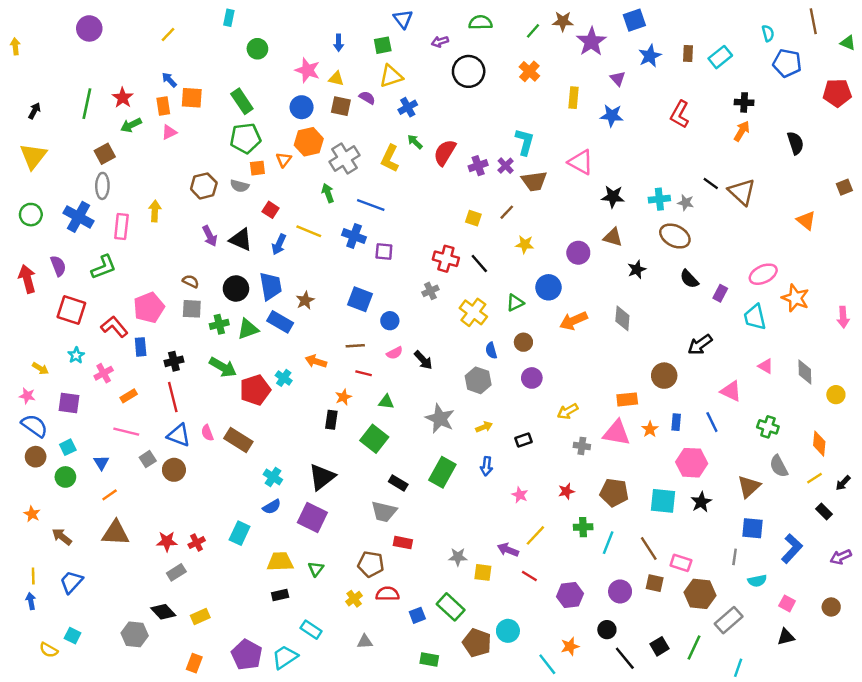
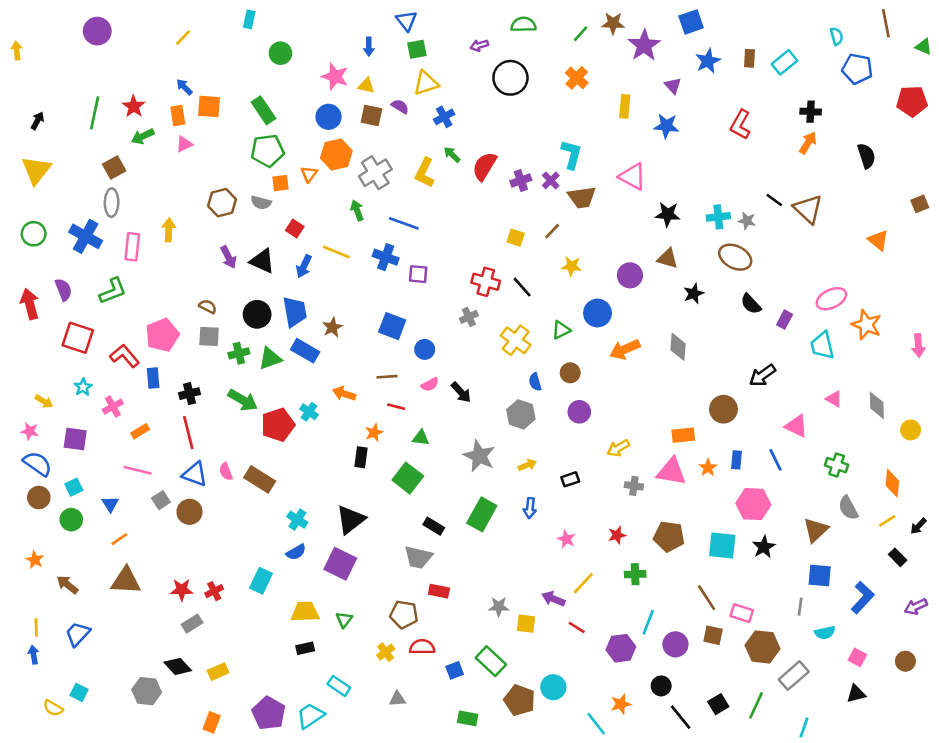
blue triangle: (403, 19) -> (406, 21), moved
cyan line: (608, 543) -> (648, 622), moved

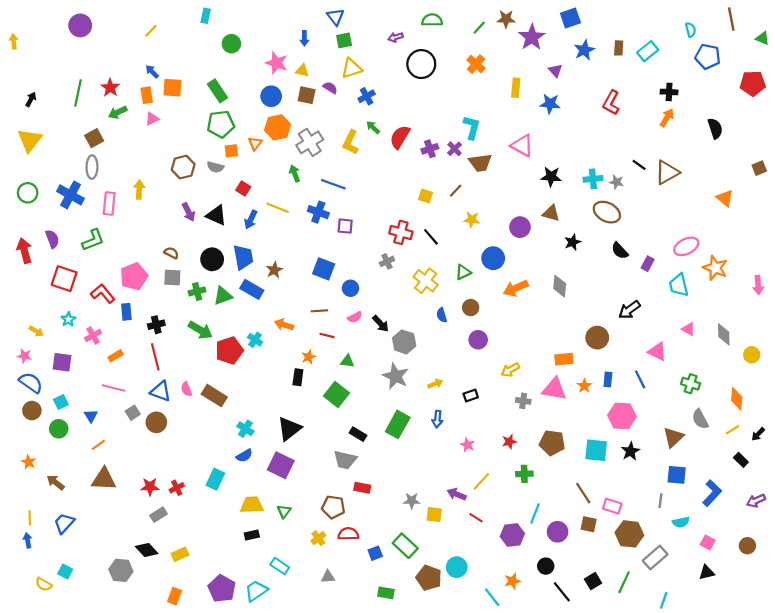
brown triangle: (808, 209) -> (667, 172), turned 48
gray hexagon: (521, 414) -> (404, 342), moved

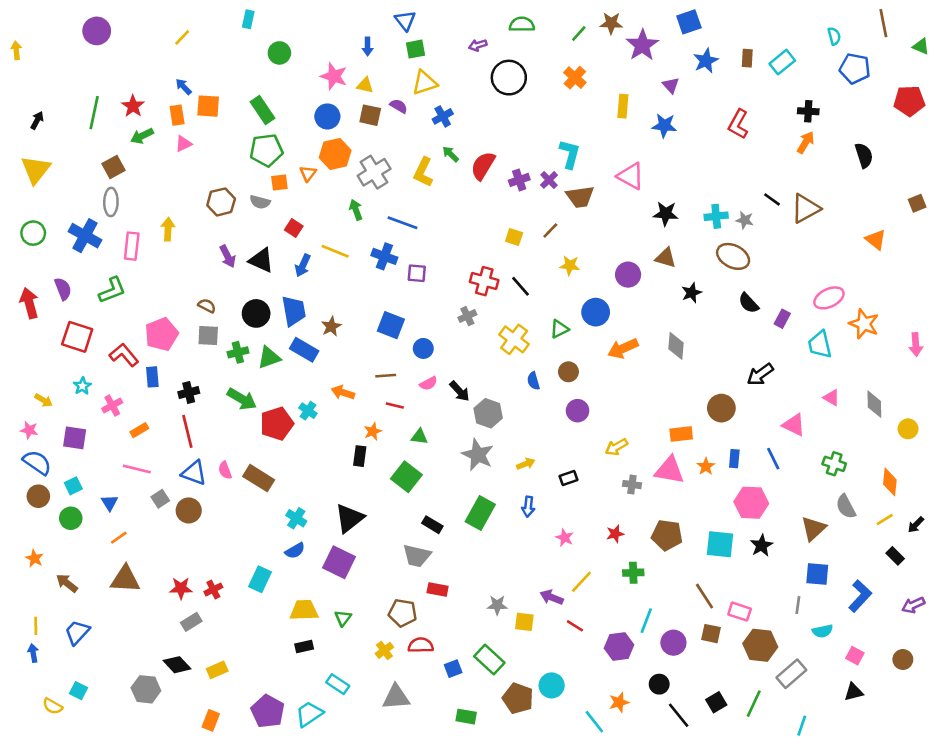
gray triangle: (328, 577) -> (396, 697), size x1.6

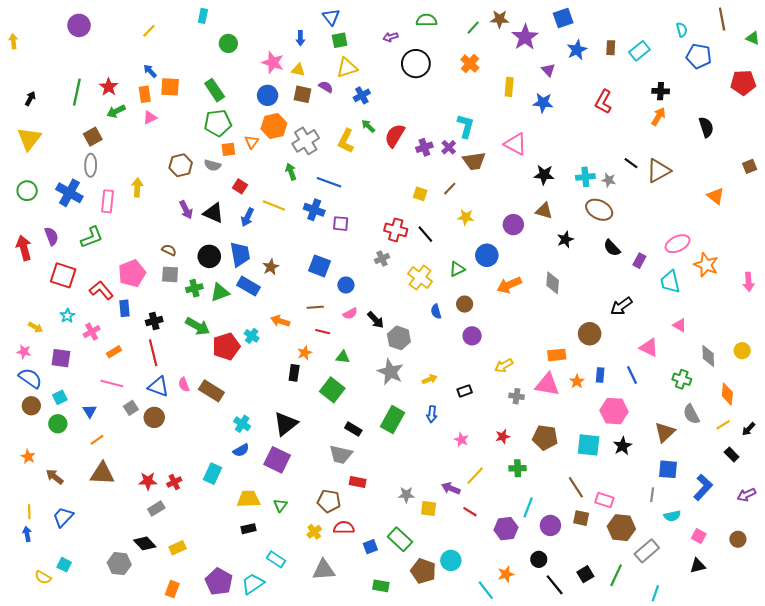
gray diamond: (874, 404) -> (708, 356), moved

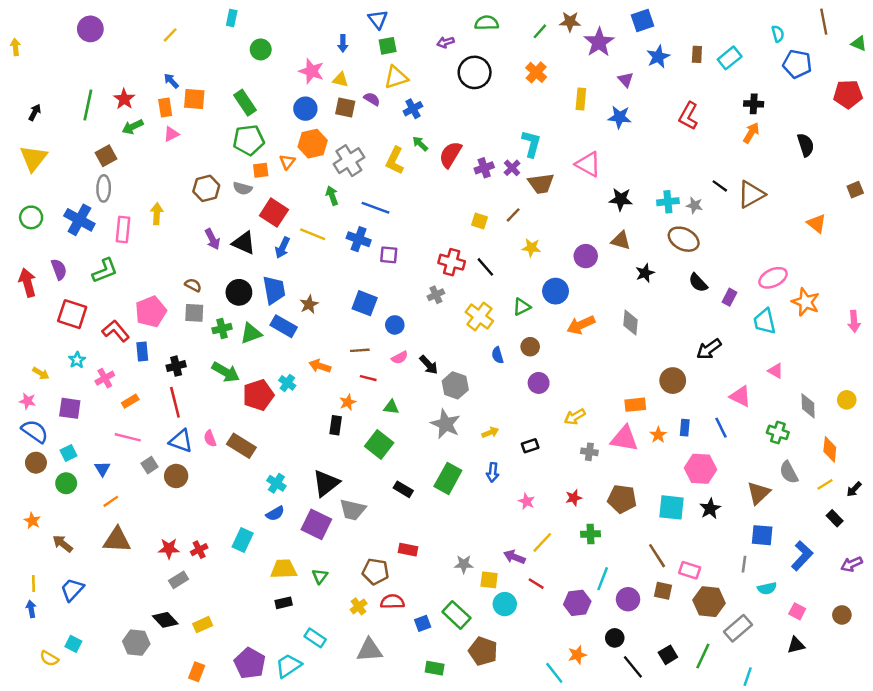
red square: (240, 186) -> (274, 213), size x1.6
gray trapezoid: (341, 454) -> (353, 510), moved
cyan circle: (451, 560) -> (505, 604), moved

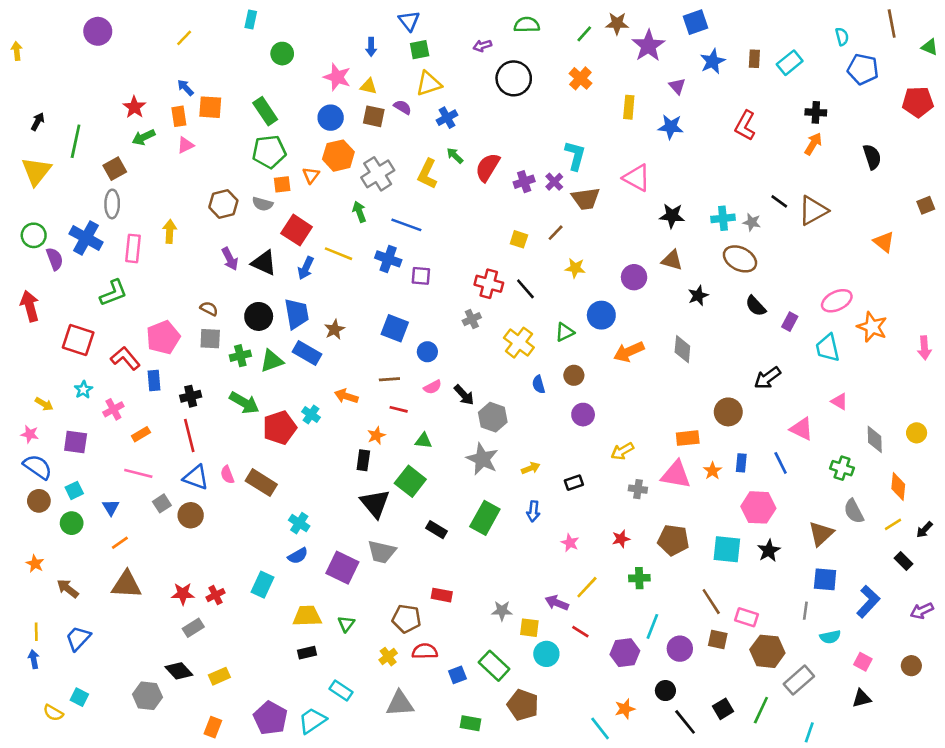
green line: (88, 105) -> (76, 141), moved
purple semicircle: (59, 269) -> (55, 259), moved
black triangle: (326, 483) -> (375, 503), moved, turned -32

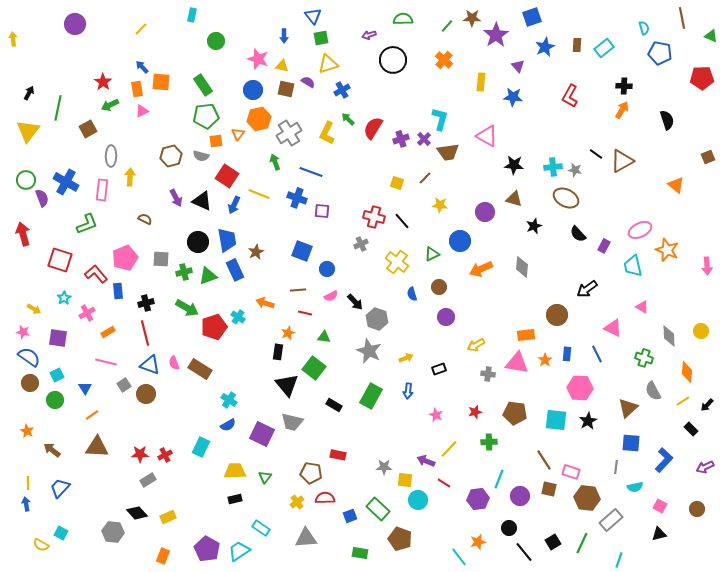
gray ellipse: (112, 204) -> (111, 156), moved
brown semicircle: (209, 309) -> (145, 219), moved
blue rectangle: (307, 353) -> (235, 270), turned 35

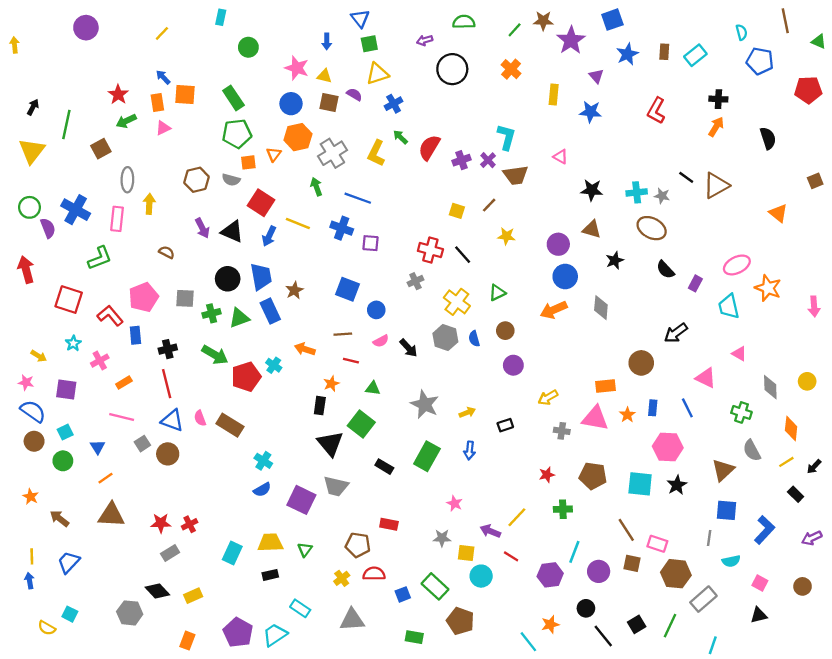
pink triangle: (487, 136) -> (561, 157), size x0.6
blue circle: (460, 241) -> (565, 276), moved
gray hexagon: (377, 319) -> (445, 338), moved
pink star: (436, 415) -> (455, 503), moved
cyan rectangle: (201, 447) -> (232, 553), moved

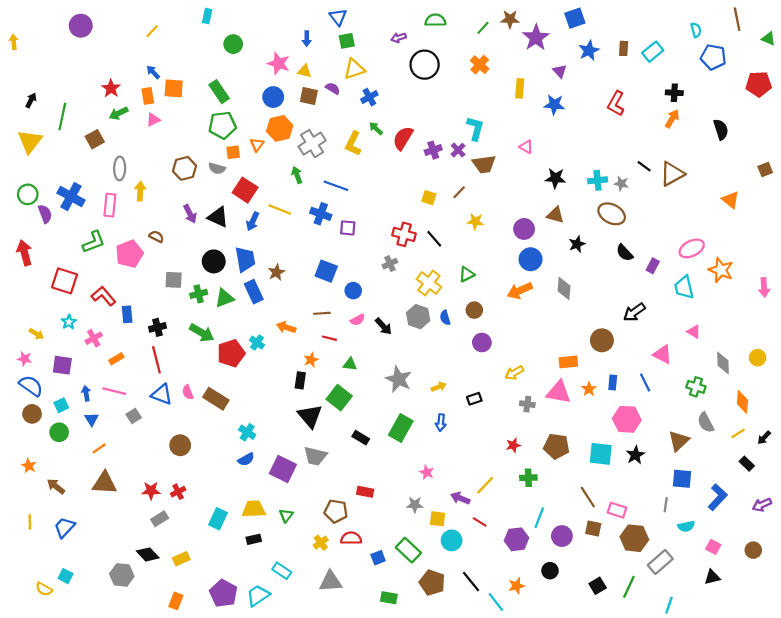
pink pentagon: (144, 297) -> (129, 254), moved
brown circle: (168, 454) -> (180, 445), moved
blue arrow: (29, 581) -> (86, 393), moved
black line: (603, 636) -> (471, 581), moved

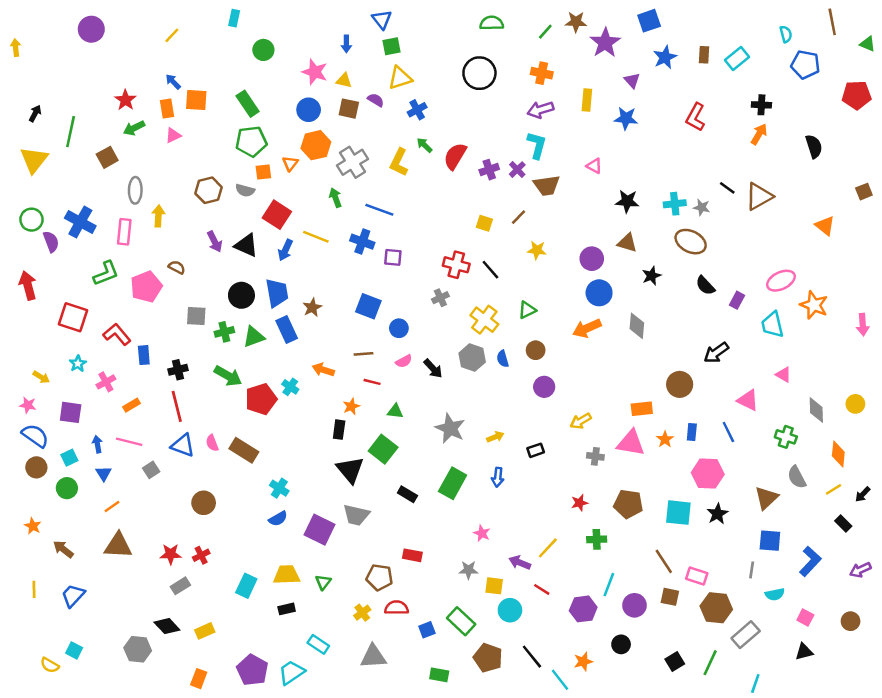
purple arrow: (399, 38) -> (540, 110), moved, size x1.5
orange cross: (480, 65) -> (542, 73), turned -30

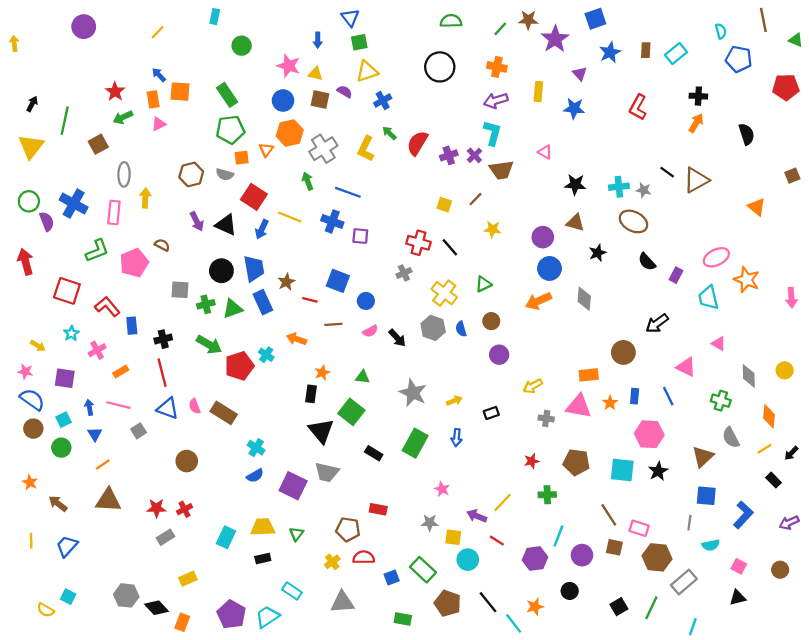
red line: (372, 382) -> (310, 300), moved
black diamond: (167, 626) -> (156, 608), moved

